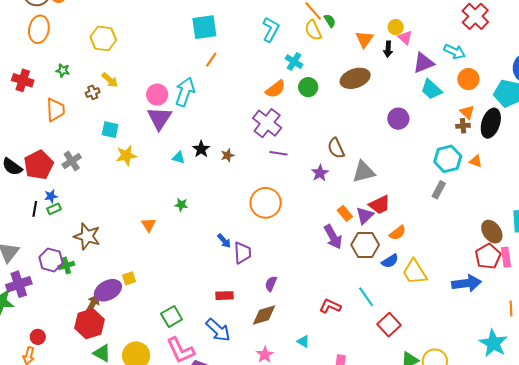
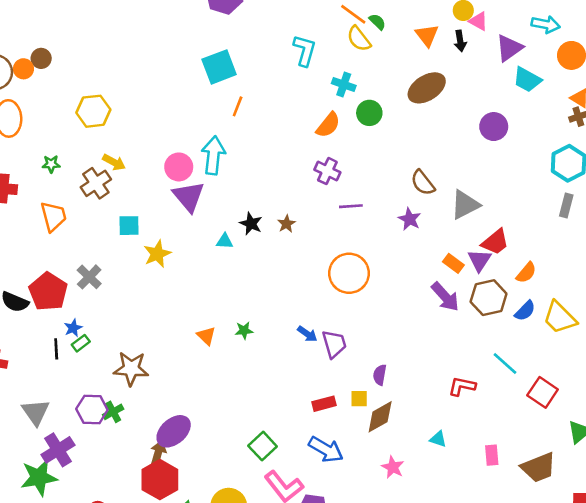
brown cross: (93, 92) -> (96, 183), size x1.6
purple cross: (267, 123) -> (327, 171), size x0.7
green star: (181, 205) -> (244, 330), moved
yellow square: (129, 278) -> (359, 399), moved, turned 32

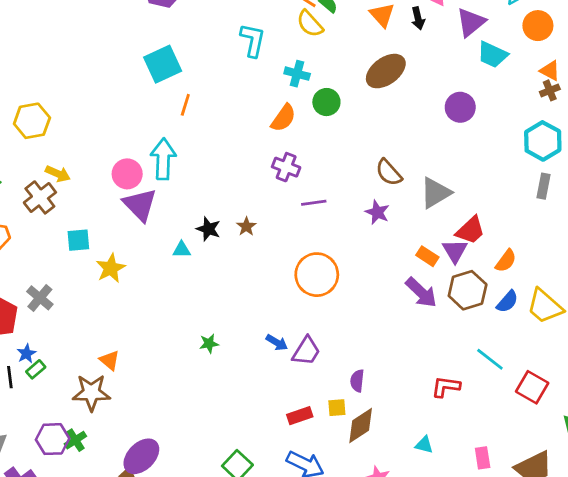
orange triangle: (206, 336) -> (109, 360), moved
purple trapezoid: (334, 344) -> (306, 351), turned 52

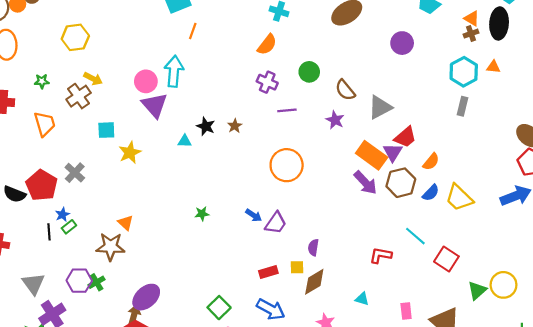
green circle: (326, 102) -> (309, 72), moved
orange rectangle: (427, 256) -> (372, 155), size x1.8

